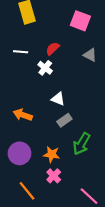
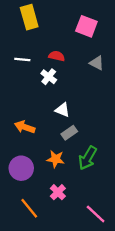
red semicircle: (53, 49) -> (57, 56), turned 56
orange star: (52, 154) -> (56, 159), moved

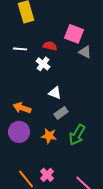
pink square: (86, 26) -> (74, 34), moved
purple circle: (21, 168) -> (19, 132), moved
pink cross: (58, 192) -> (47, 175), moved

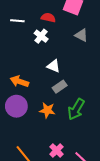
gray triangle: (85, 52) -> (81, 35), moved
pink cross: (47, 175) -> (57, 150), moved

